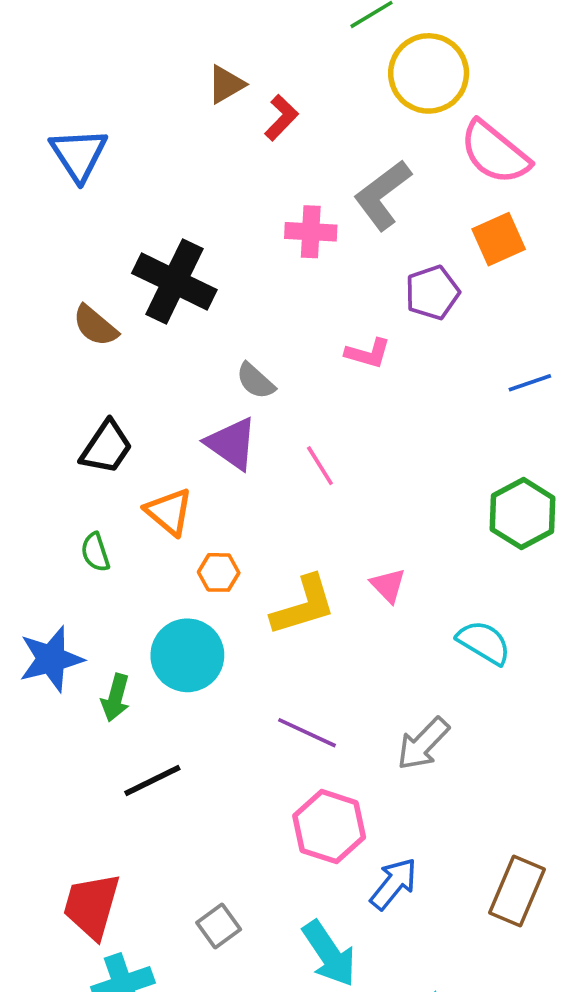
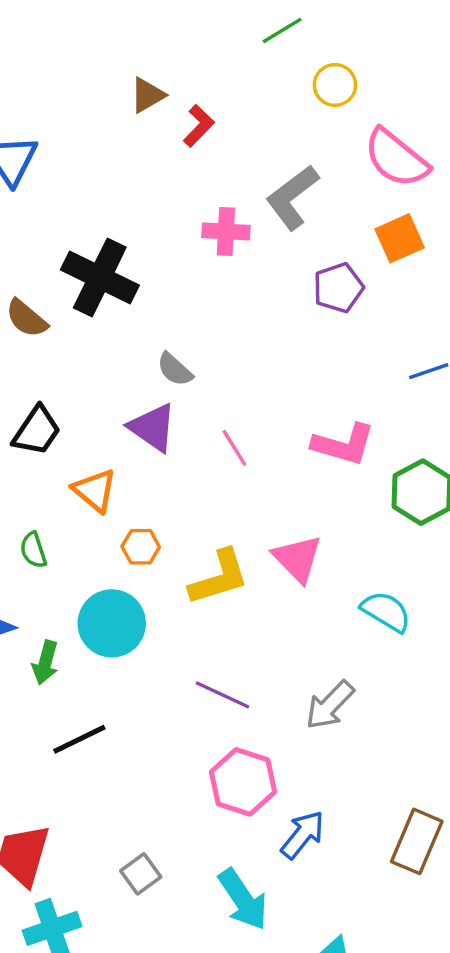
yellow circle: (429, 73) -> (335, 85), size x0.6
pink L-shape: (368, 353) -> (343, 444), moved, size x1.5
green semicircle: (95, 552) -> (33, 550), moved
pink triangle: (388, 585) -> (297, 559), size x1.5

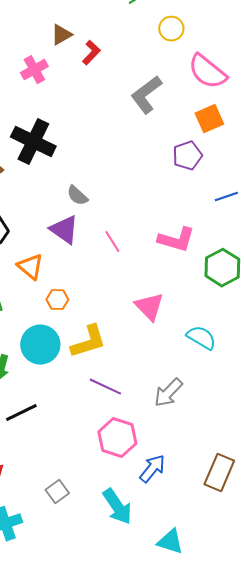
pink cross: (226, 231) -> (34, 70), moved, turned -32
purple pentagon: (338, 288) -> (187, 156), moved
yellow L-shape: (219, 577) -> (88, 342), moved

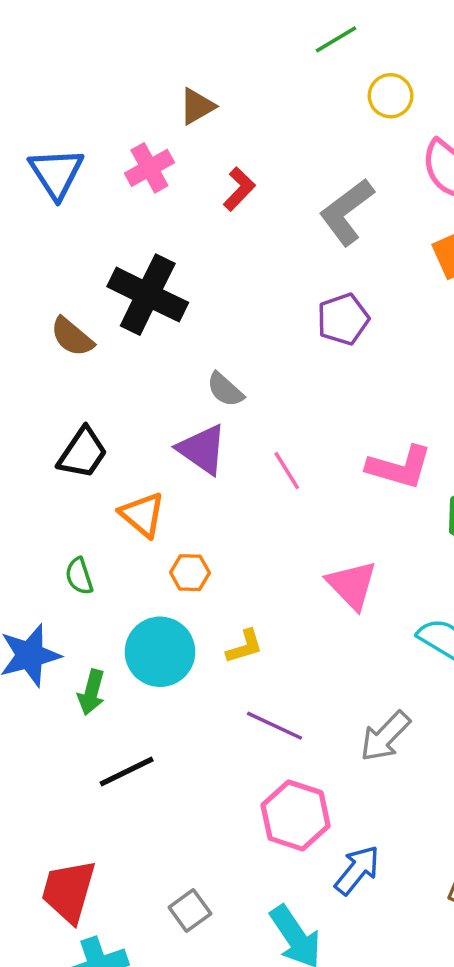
red L-shape: (91, 53) -> (239, 189), moved
purple pentagon: (187, 156) -> (343, 319), moved
yellow L-shape: (88, 342) -> (244, 647), size x0.6

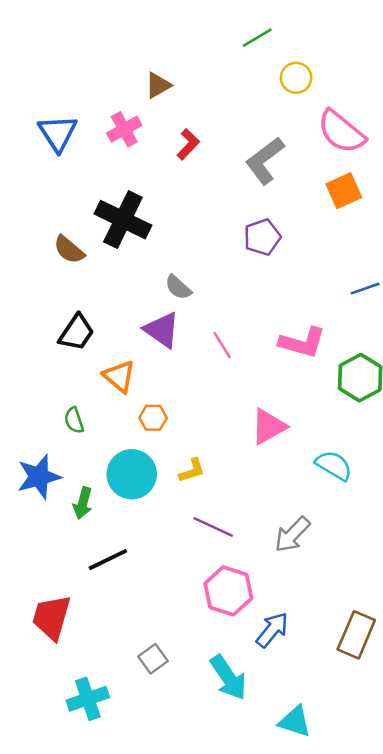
pink triangle: (352, 585) -> (268, 427), turned 45
red trapezoid: (69, 891) -> (51, 617), moved

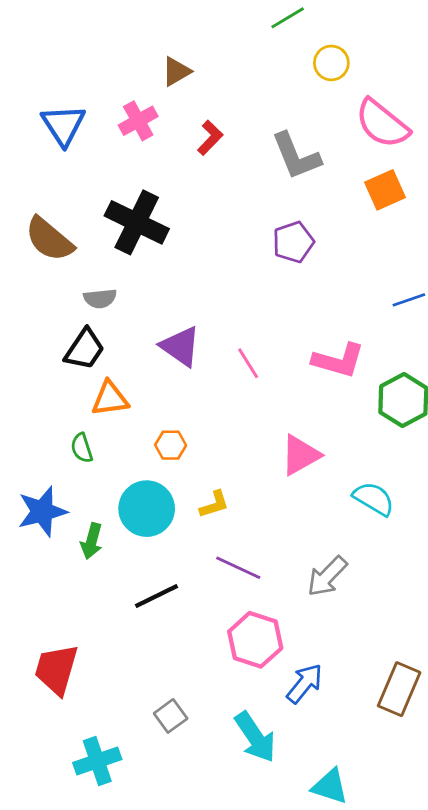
gray L-shape: (265, 161) -> (296, 156), turned -75
brown semicircle: (69, 250) -> (49, 239), moved, size x1.4
gray semicircle: (178, 287) -> (100, 298), moved, turned -48
orange triangle: (119, 376) -> (110, 399), moved, turned -48
black line: (108, 560) -> (156, 596), moved

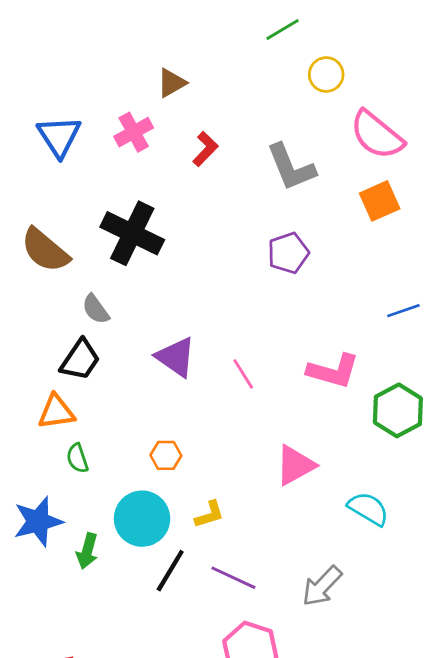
gray semicircle: (100, 298) -> (96, 309), turned 60
orange triangle: (110, 399) -> (56, 412), moved
black line: (156, 596) -> (170, 571), moved, turned -33

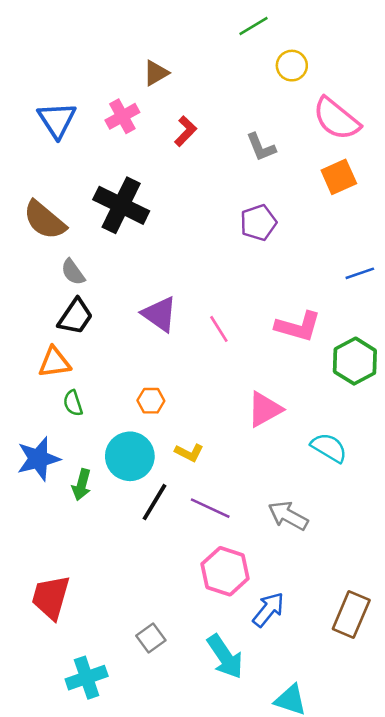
gray L-shape: (291, 167) -> (261, 147), size x0.7
gray semicircle: (96, 309) -> (73, 272), moved
yellow L-shape: (210, 514) -> (189, 453), turned 44
gray arrow: (322, 586) -> (288, 516), turned 75

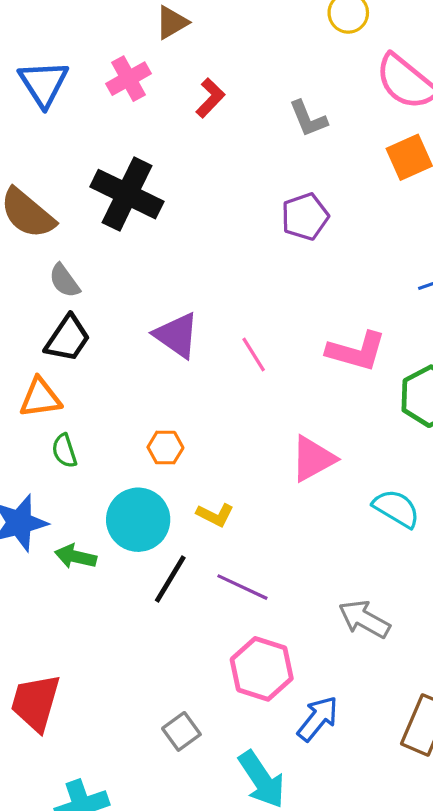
green arrow: (82, 485) -> (76, 557), turned 88
gray arrow: (288, 516) -> (364, 619), moved
gray square: (151, 638) -> (181, 731), moved

